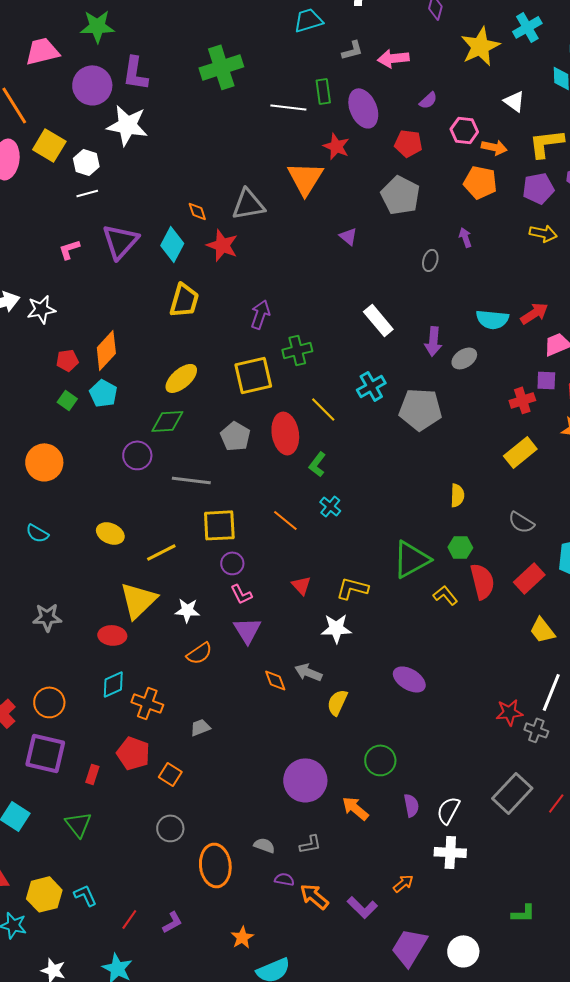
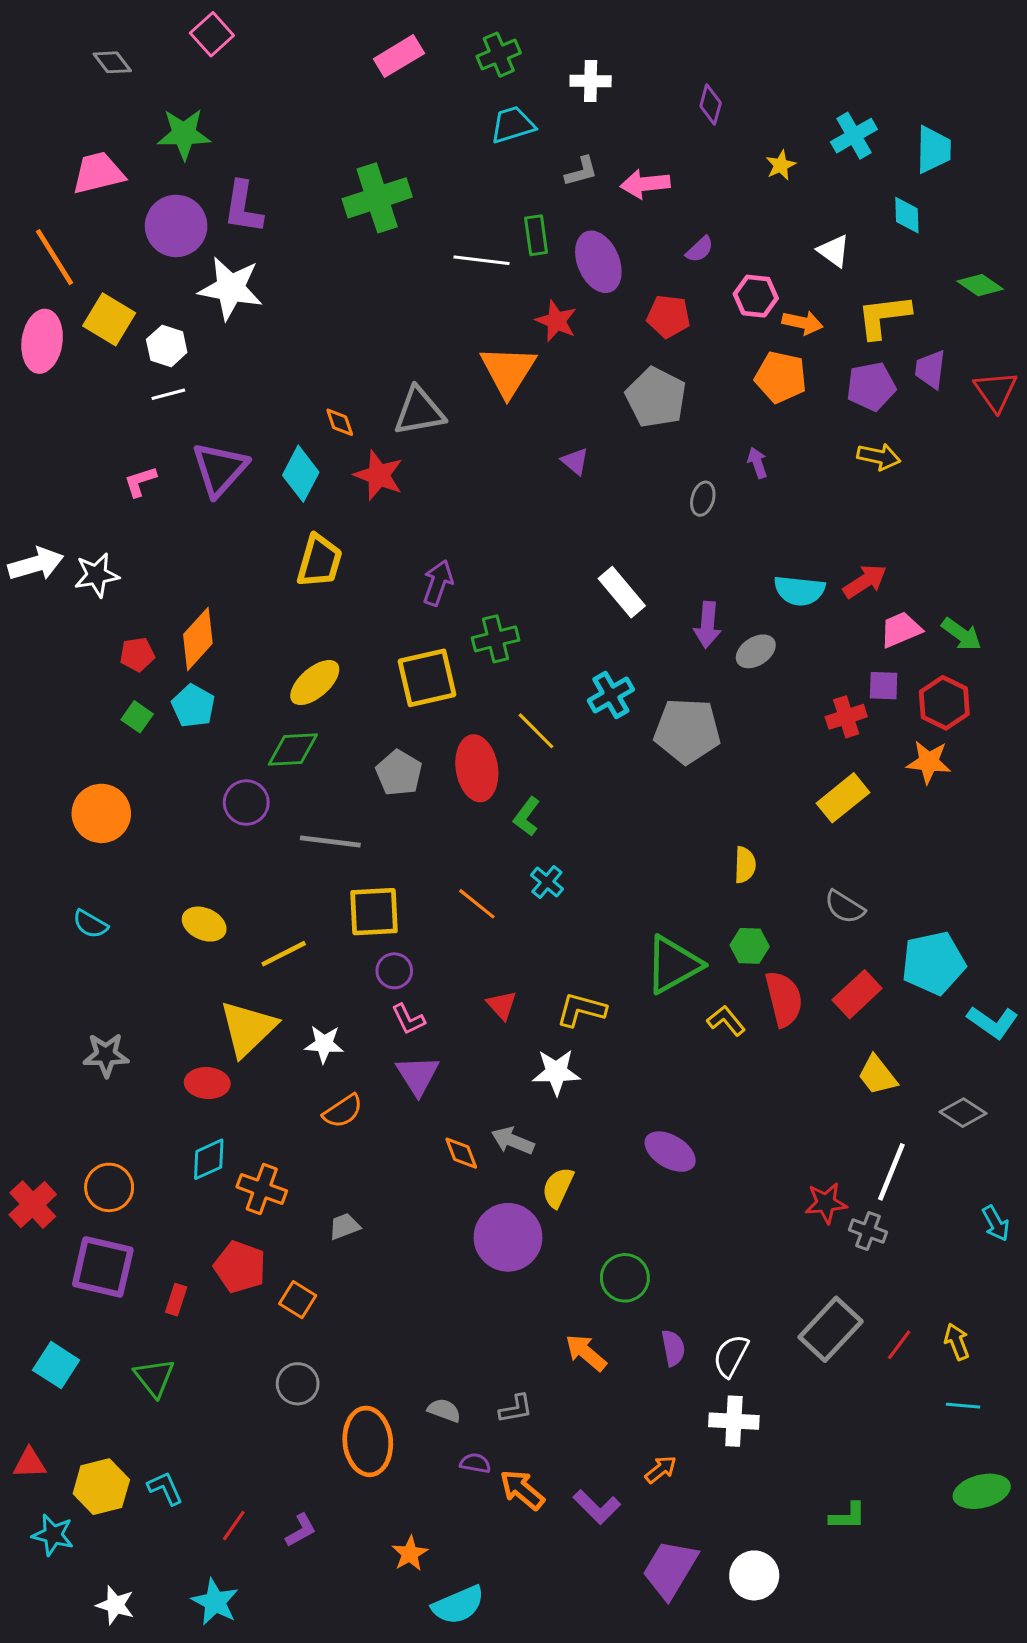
yellow star: (480, 46) -> (781, 165), size x0.5
purple circle: (305, 780) -> (508, 1237), moved

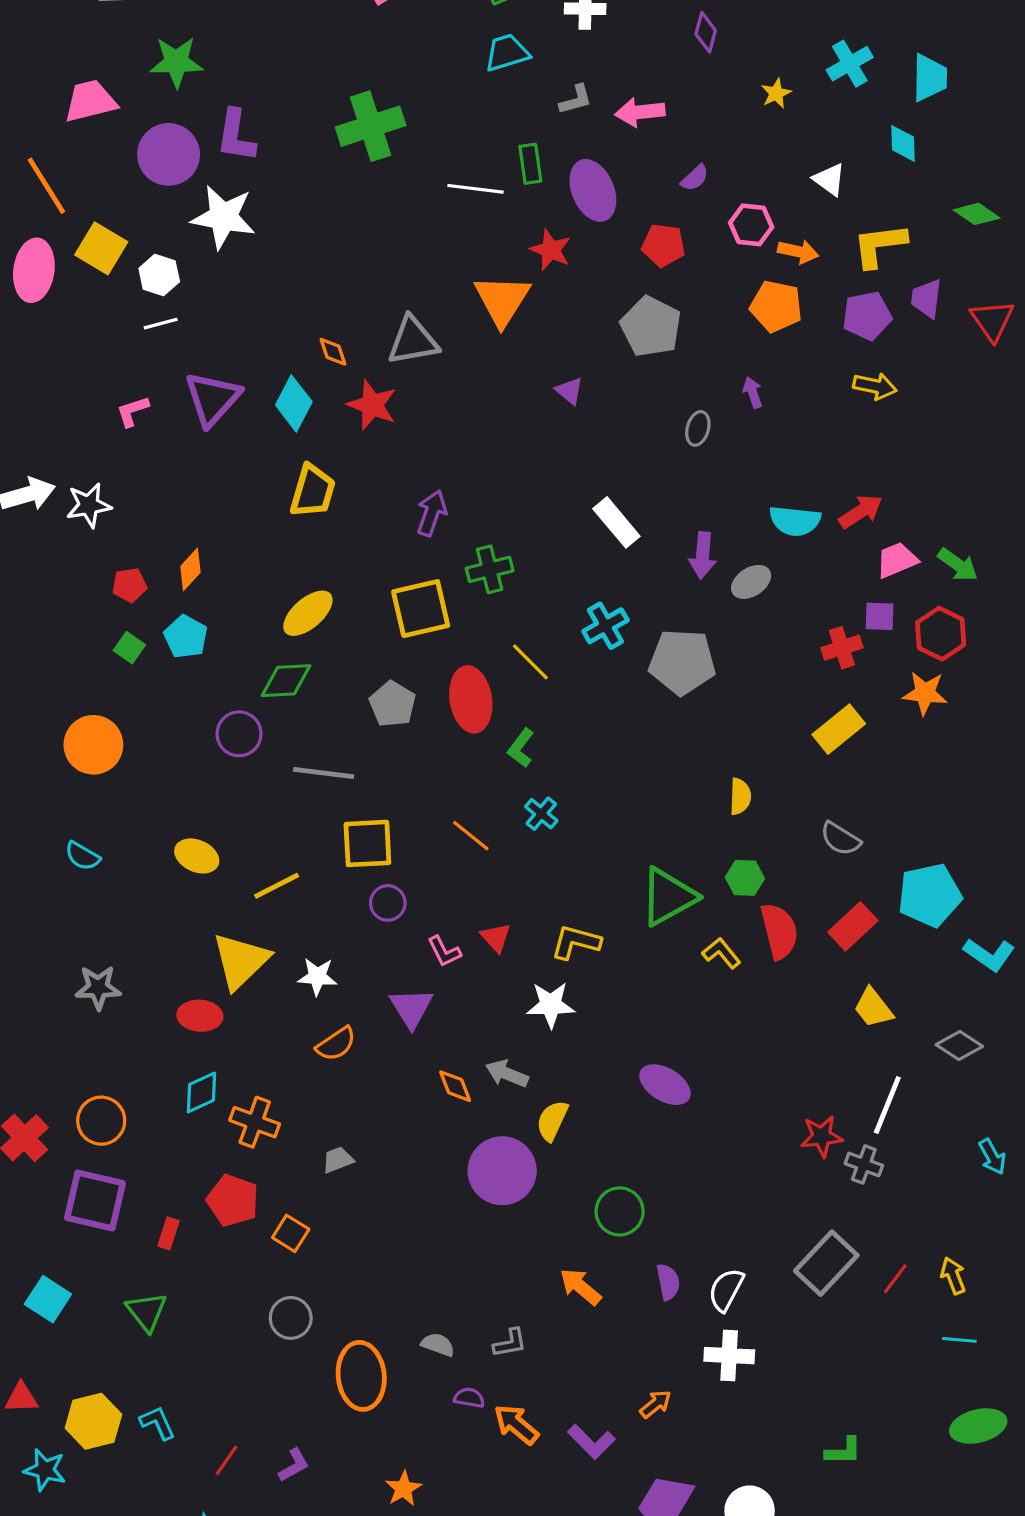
orange diamond: (198, 639) -> (190, 569), size x0.7
pink L-shape: (408, 1019) -> (444, 951), moved

